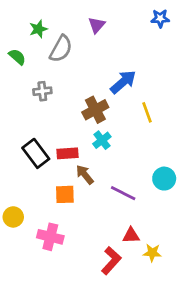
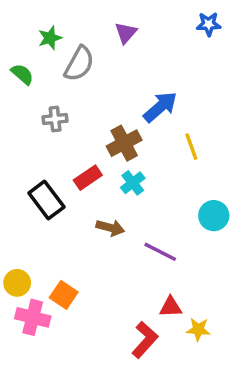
red rectangle: (68, 153) -> (88, 178), moved, turned -30
brown arrow: (85, 175) -> (110, 228), turned 144
cyan circle: (164, 179) -> (214, 216), moved
orange square: (65, 194) -> (64, 295), moved, turned 36
pink cross: (50, 237) -> (33, 317), moved

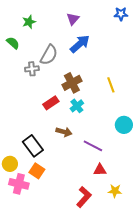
gray semicircle: (79, 64) -> (49, 55), moved
blue arrow: (160, 107) -> (80, 44), moved
black rectangle: (46, 200) -> (33, 146), moved
red triangle: (171, 307) -> (100, 170), moved

